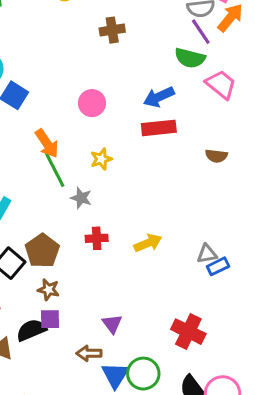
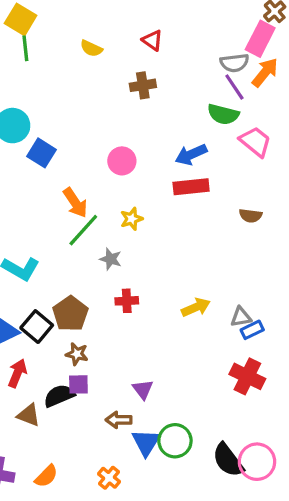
green line: (55, 170) -> (83, 230), turned 69
yellow arrow: (148, 243) -> (196, 307), moved
red cross: (188, 332) -> (247, 376), moved

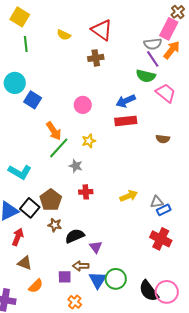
red triangle: (152, 40) -> (102, 30), size x1.6
green line: (25, 48) -> (26, 44), moved
purple square: (78, 384) -> (65, 277), moved
black semicircle: (59, 396) -> (75, 236), moved
orange semicircle: (46, 476) -> (36, 286), moved

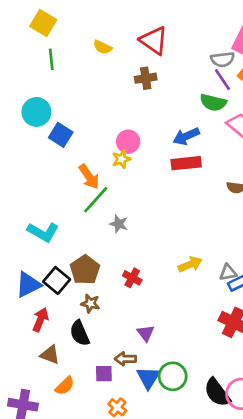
yellow star: (89, 141) -> (121, 159), moved
red cross: (86, 192) -> (132, 278), moved, turned 32
black semicircle: (75, 236) -> (80, 333), moved, turned -90

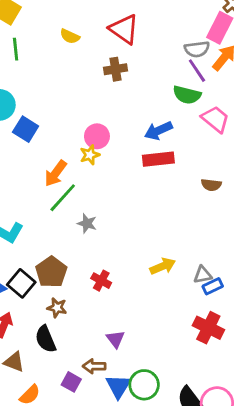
orange arrow: (89, 177) -> (56, 173), turned 70
purple square: (104, 374) -> (71, 382), turned 30

